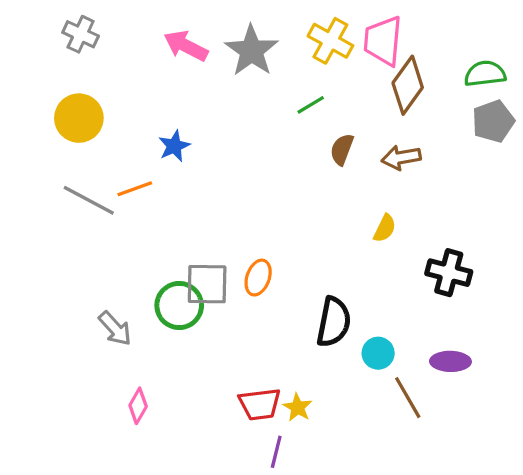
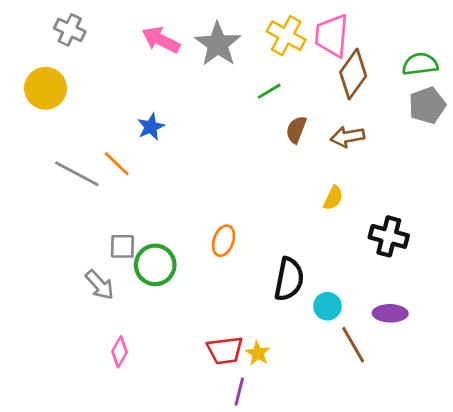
yellow circle: (79, 118) -> (46, 88), moved
orange line: (135, 189) -> (117, 164), turned 64
gray square: (207, 284) -> (122, 246), moved, size x0.7

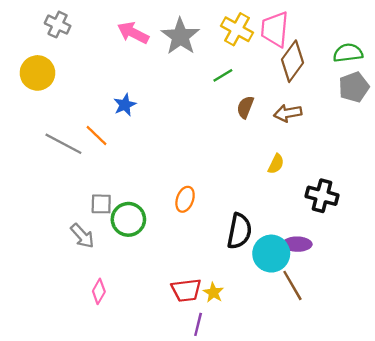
cyan circle: (328, 306) -> (271, 254), size x1.6
purple ellipse: (390, 313) -> (297, 244), moved

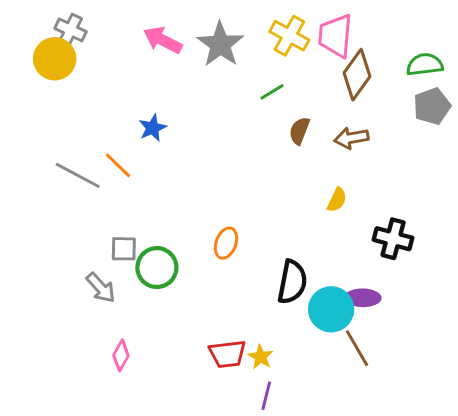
yellow circle: (37, 73) -> (55, 59), moved
purple line: (198, 324) -> (266, 396), moved

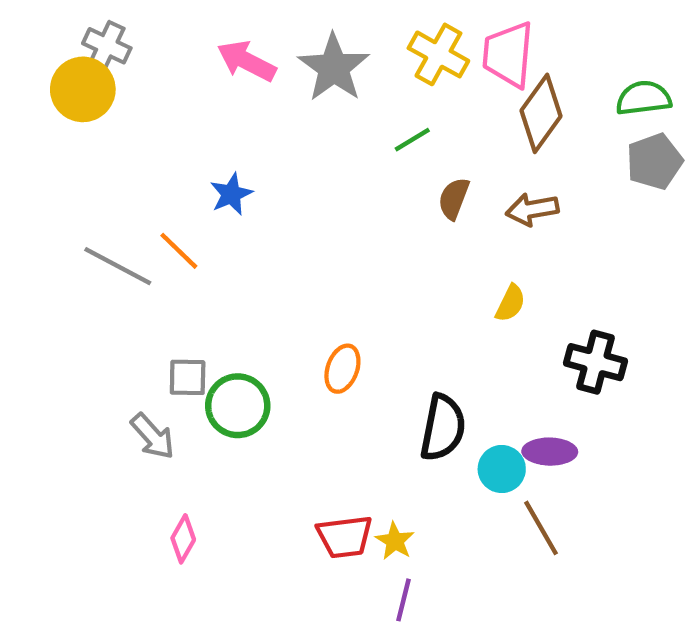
cyan circle: (331, 309) -> (502, 469), size x0.7

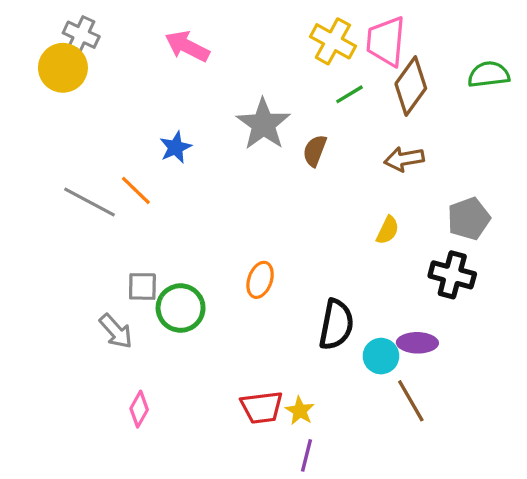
gray star: (334, 68) -> (263, 124), moved
green line: (412, 140) -> (350, 94), moved
gray pentagon: (654, 161) -> (469, 219), moved
brown semicircle: (454, 198) -> (315, 151), moved

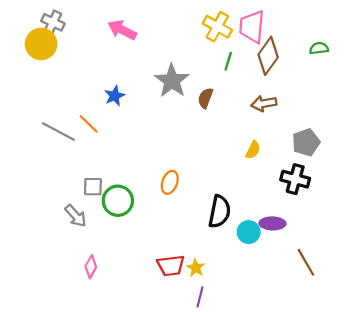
green semicircle: (489, 74) -> (319, 48), size x0.7
green line: (350, 94) -> (228, 61), turned -42
brown line: (411, 401) -> (306, 262), moved

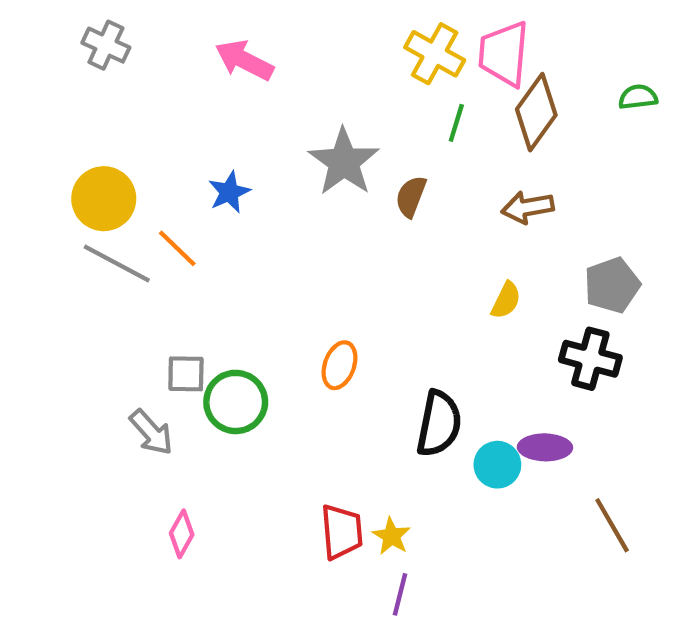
yellow circle: (41, 44) -> (104, 199), moved
red trapezoid: (171, 266) -> (342, 532), turned -88

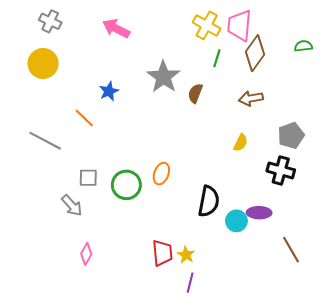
yellow circle: (104, 199) -> (43, 63), moved
gray line: (117, 264) -> (45, 141), moved
green circle: (236, 402) -> (126, 185), moved

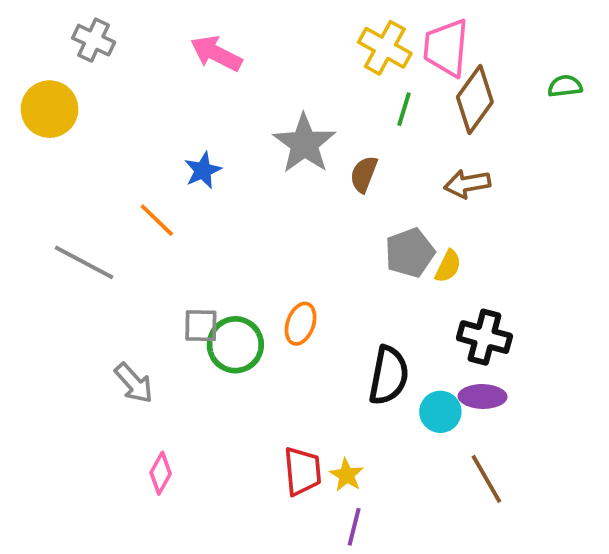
yellow circle: (43, 63) -> (50, 109), moved
gray pentagon: (291, 135) -> (410, 253), moved
black cross: (281, 170) -> (484, 337), moved
gray square: (88, 178) -> (201, 326), moved
brown line: (291, 250) -> (486, 479), moved

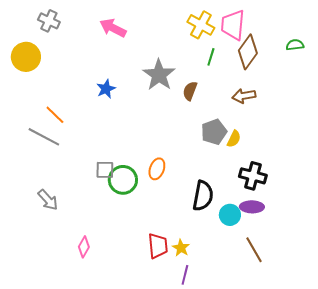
orange line: (157, 220) -> (55, 115), moved
gray arrow: (134, 383) -> (48, 200), moved

